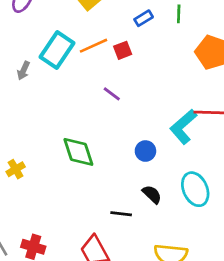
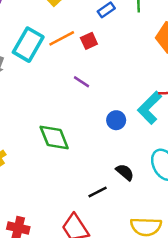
blue circle: (145, 151) -> (116, 120), moved
black line: (121, 214) -> (98, 192), turned -30

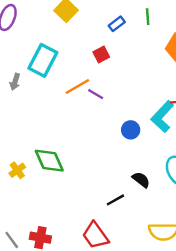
orange line: (62, 38) -> (77, 86), moved
green diamond: (54, 138) -> (49, 161), moved

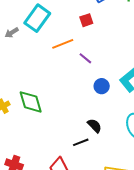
gray arrow: (15, 82) -> (12, 33), turned 32
purple line: (96, 94) -> (85, 58), moved
black semicircle: (141, 180) -> (95, 126), moved

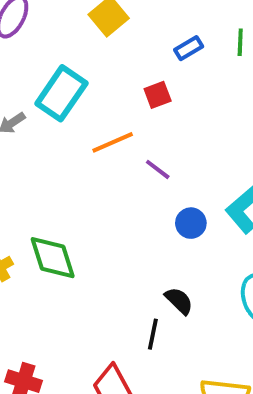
black line: (81, 142) -> (153, 334), turned -56

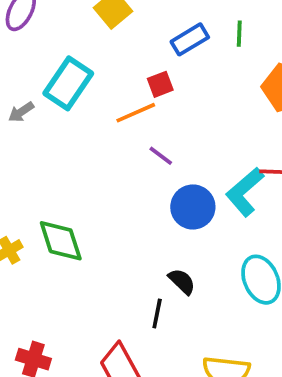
blue rectangle: (189, 48) -> (190, 39), size x1.4
orange line: (113, 142) -> (136, 113), moved
blue circle: (191, 223) -> (193, 207), size x1.5

